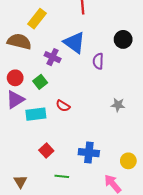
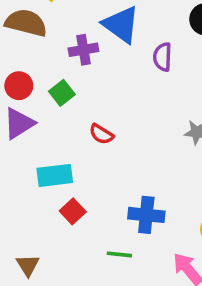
purple cross: (53, 57) -> (83, 50), turned -35
cyan rectangle: (36, 114) -> (55, 175), moved
green line: (62, 176) -> (119, 254), moved

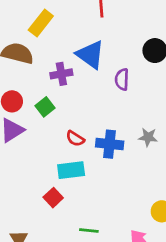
cyan rectangle: (55, 175) -> (71, 170), moved
blue cross: (146, 215) -> (110, 144), moved

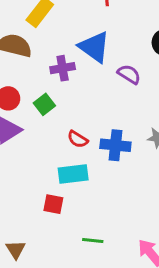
purple semicircle: (122, 79) -> (129, 74), turned 120
red square: (53, 198) -> (53, 204), turned -36

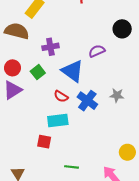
blue triangle: (94, 47) -> (73, 71), moved
purple semicircle: (129, 74) -> (97, 51), turned -56
blue cross: (115, 145) -> (87, 101), turned 30

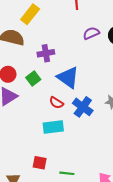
purple semicircle: (97, 51) -> (91, 33), moved
red square: (44, 142) -> (40, 163), moved

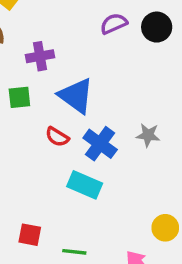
green square: (33, 78) -> (19, 97), turned 32
cyan rectangle: (53, 127) -> (85, 185), moved, turned 30

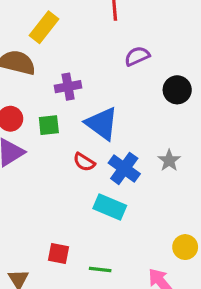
black circle: (157, 27) -> (177, 90), moved
gray star: (148, 135) -> (169, 160), turned 30

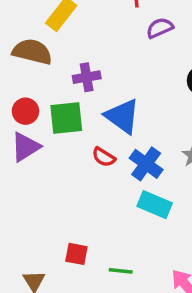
purple semicircle: (137, 56) -> (160, 28), moved
green square: (49, 125) -> (66, 118), size x1.5
cyan rectangle: (110, 207) -> (155, 205), moved

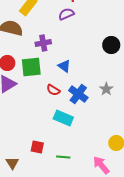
purple semicircle: (160, 28) -> (66, 14), moved
blue triangle: (122, 116) -> (64, 66), size x0.6
cyan rectangle: (155, 205) -> (63, 118), moved

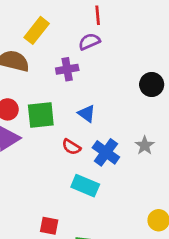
purple cross: (43, 43) -> (67, 69), moved

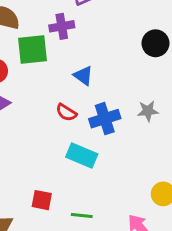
green square: (41, 115) -> (33, 49), moved
gray star: (145, 145) -> (148, 111), turned 30
blue cross: (106, 152) -> (105, 119), turned 36

